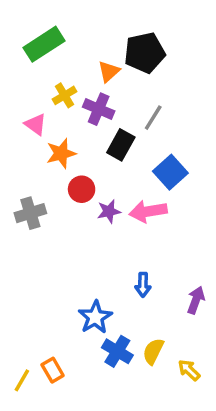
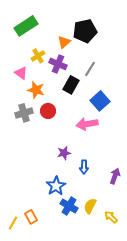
orange star: (61, 153) -> (36, 90), turned 30
purple star: (109, 211) -> (64, 153), moved
gray cross: (30, 213) -> (24, 113), moved

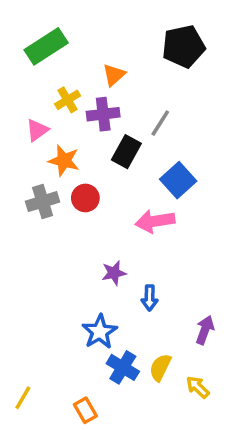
black pentagon: (85, 31) -> (183, 46), moved
purple cross: (58, 64) -> (103, 114), turned -30
pink triangle: (21, 73) -> (37, 130), turned 48
purple arrow: (115, 176) -> (205, 330), moved
orange rectangle: (31, 217) -> (85, 410), moved

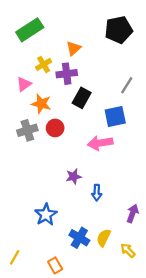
gray line: (160, 123) -> (127, 85), moved
blue square: (178, 180) -> (115, 116), turned 30
blue star: (100, 332) -> (46, 215), moved

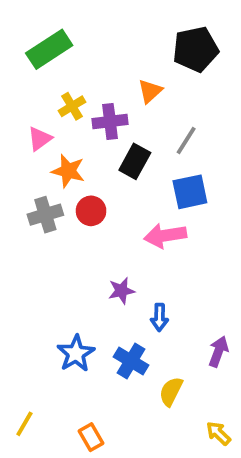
orange triangle: (74, 48) -> (150, 91), moved
gray line: (127, 85) -> (186, 141), moved
blue cross: (79, 238) -> (131, 361), moved
yellow arrow: (128, 250) -> (218, 433), moved

